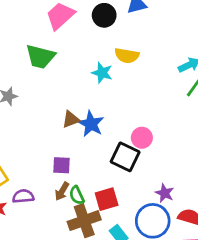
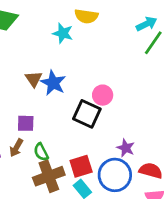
brown triangle: (71, 119) -> (34, 79), turned -42
brown arrow: (62, 191) -> (16, 148), moved
red square: (107, 199) -> (81, 166), moved

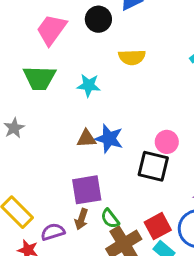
cyan star: (63, 33) -> (89, 85), moved
brown triangle: (34, 79) -> (86, 138), turned -48
purple square: (26, 123) -> (87, 190), size x1.5

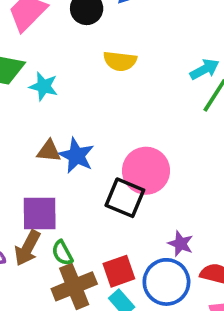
cyan star: (89, 85) -> (44, 86), moved
pink circle: (167, 142) -> (146, 171), size x1.6
brown arrow: (81, 219) -> (27, 248), size x1.4

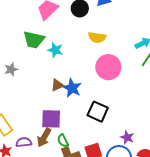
brown triangle: (49, 151) -> (57, 85), turned -32
pink circle: (146, 171) -> (108, 67), moved

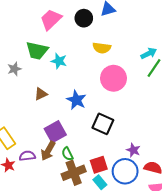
gray star: (11, 69) -> (14, 69), moved
brown triangle: (57, 85) -> (41, 94), moved
purple square: (51, 119) -> (55, 132), turned -30

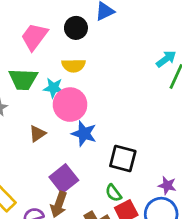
yellow semicircle: (102, 48) -> (74, 65), moved
pink circle: (113, 78) -> (70, 105), moved
green semicircle: (67, 154) -> (113, 193), moved

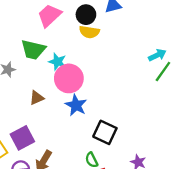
yellow semicircle: (74, 65) -> (89, 32), moved
purple square: (64, 179) -> (22, 138), moved

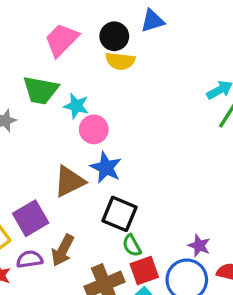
pink circle: (69, 78) -> (94, 129), size x0.7
brown triangle: (37, 98) -> (69, 181), moved, size x1.5
black square: (105, 132) -> (119, 214), moved

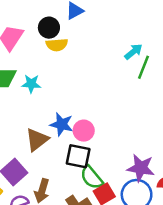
pink circle: (94, 129) -> (84, 131), moved
green semicircle: (132, 245) -> (92, 177), size x1.5
purple star: (199, 246) -> (141, 168), size x1.6

